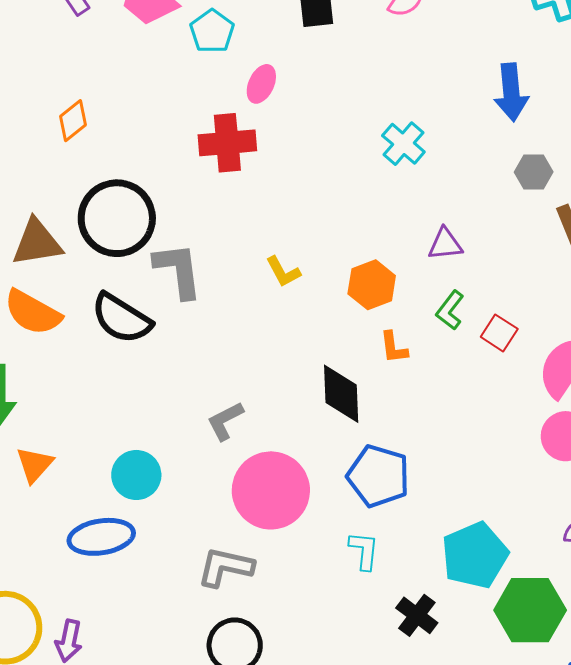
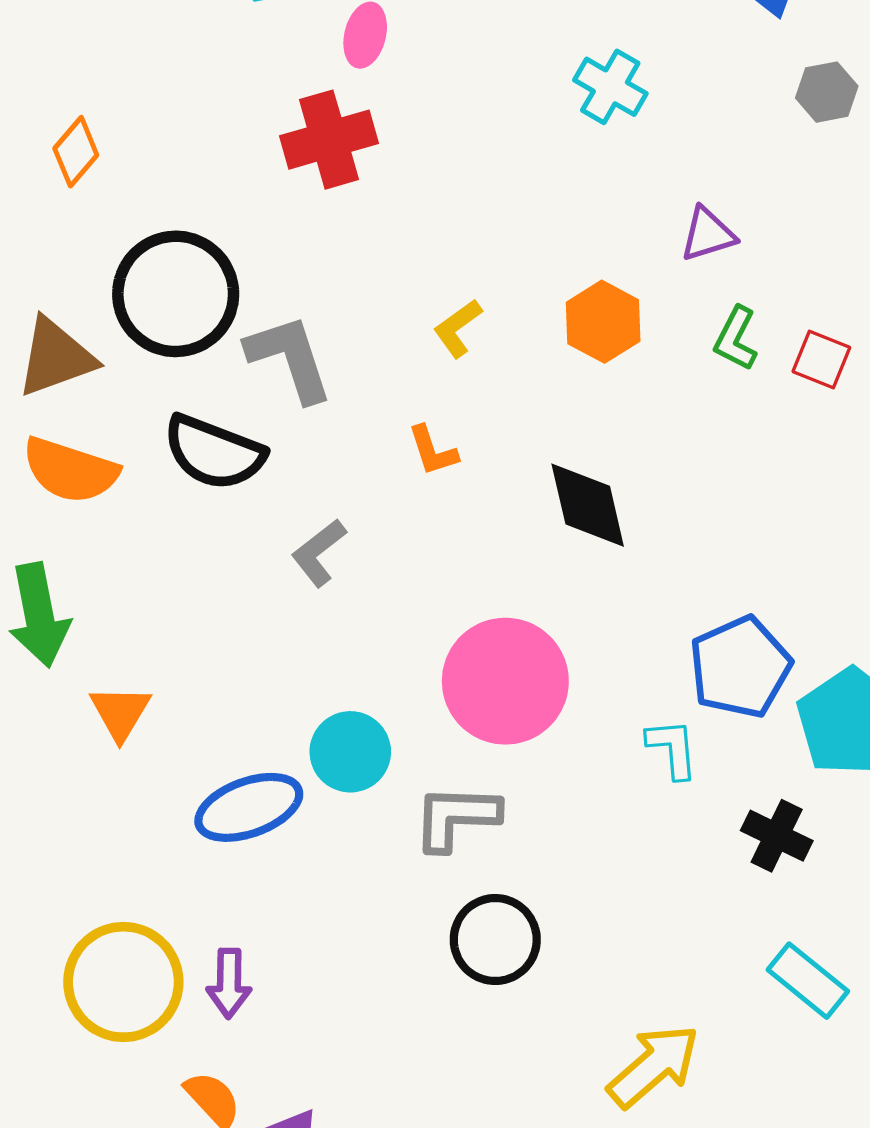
yellow L-shape: (283, 272) -> (458, 328), turned 93
orange L-shape: (394, 347) -> (433, 451), moved
gray L-shape: (225, 421) -> (319, 553), moved
cyan circle: (136, 475) -> (350, 752), moved
blue pentagon: (378, 476) -> (740, 667), moved, turned -30

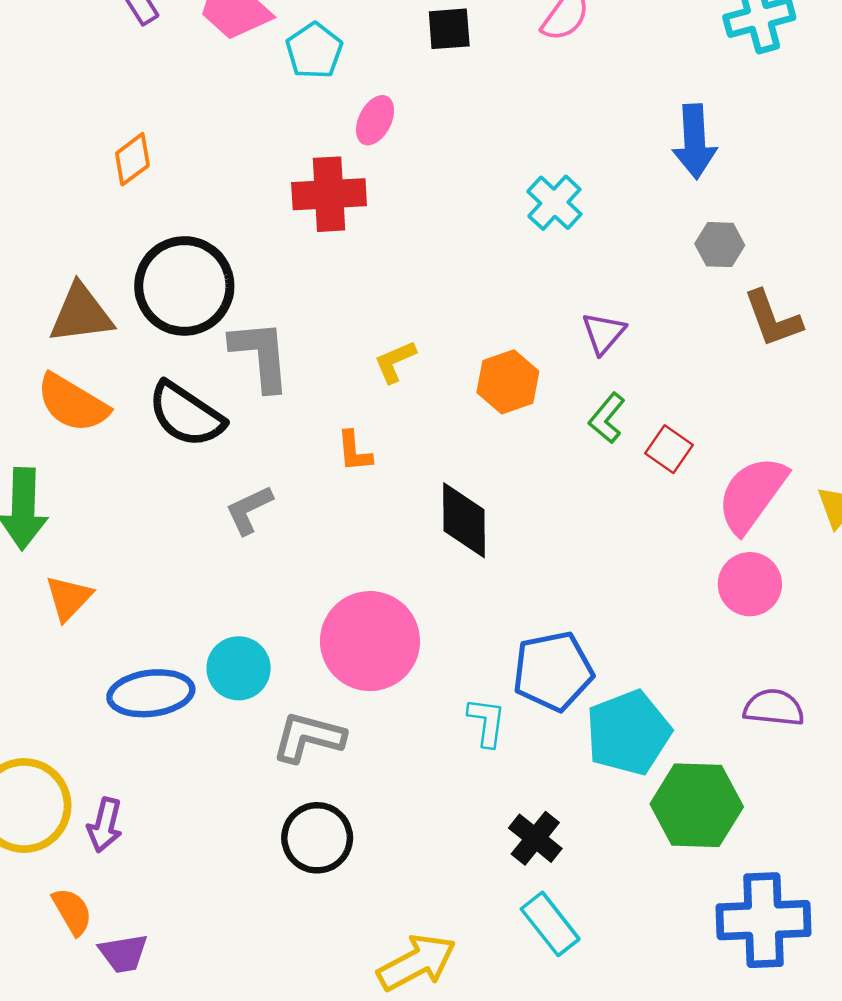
purple triangle: (708, 234) -> (604, 333), turned -45
black cross: (777, 836) -> (535, 838), moved

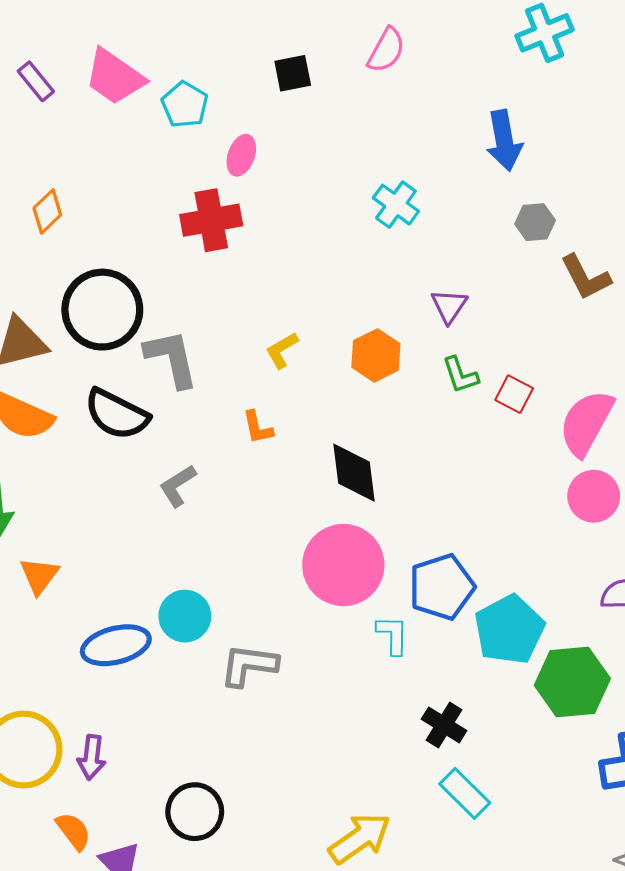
green L-shape: (607, 418) -> (460, 375), turned -51
pink circle: (370, 641) -> (343, 565), moved
black circle: (317, 838) -> (195, 812), moved

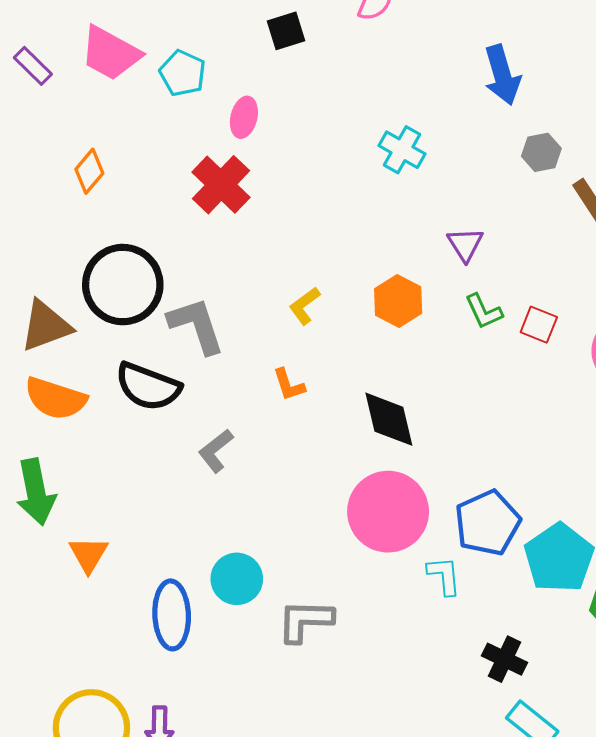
orange diamond: (47, 211) -> (89, 171), moved
red cross: (211, 220) -> (221, 185), turned -30
blue ellipse: (116, 645) -> (172, 615), turned -72

